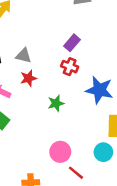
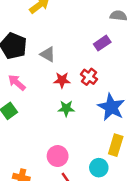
purple rectangle: (72, 43) -> (102, 43), moved
red star: (28, 78) -> (62, 80), moved

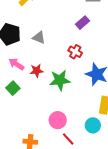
red star: (62, 80) -> (37, 71), moved
green star: (66, 108) -> (60, 80), size x1.5

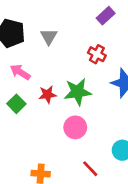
gray triangle: (39, 38) -> (49, 37), turned 40
red star: (37, 71) -> (47, 94), moved
pink circle: (58, 120) -> (75, 127), moved

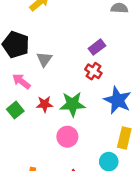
purple rectangle: (106, 16) -> (97, 47), moved
gray triangle: (49, 37) -> (44, 59), moved

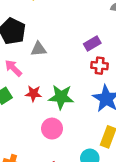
gray triangle: (44, 59) -> (39, 49), turned 42
red cross: (93, 71) -> (100, 66), moved, turned -35

